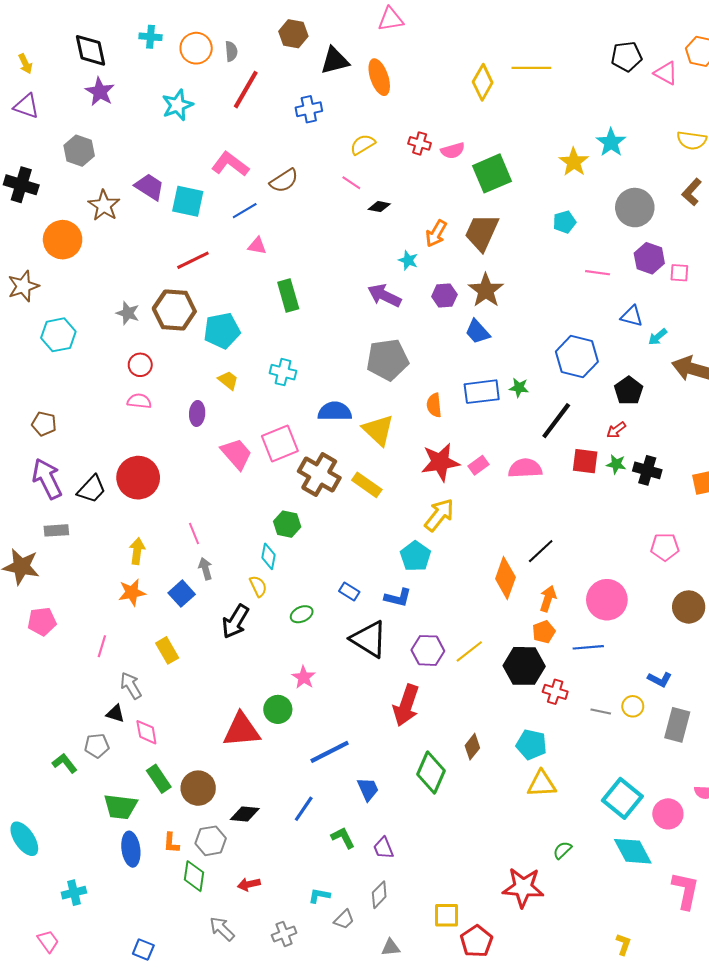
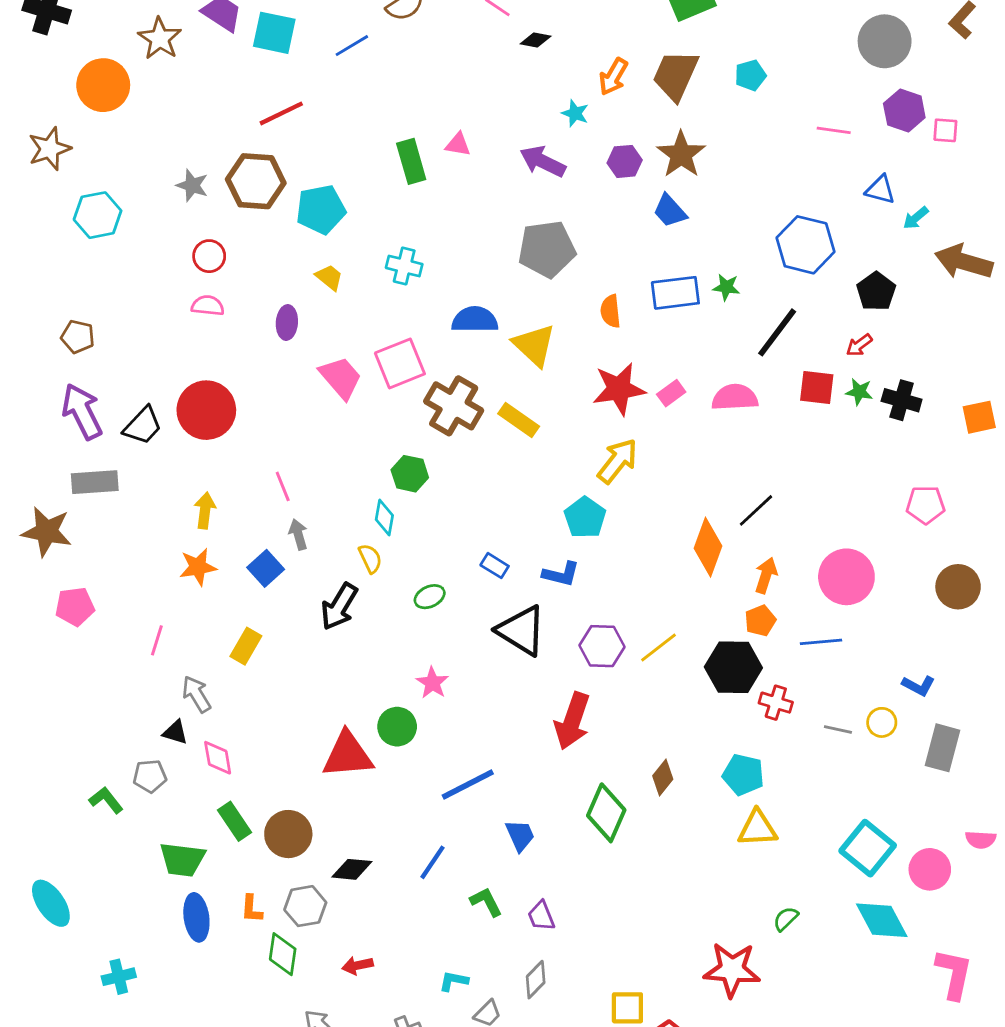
cyan pentagon: (564, 222) -> (750, 75), moved
pink triangle: (257, 246) -> (458, 144), moved
gray rectangle: (56, 530) -> (95, 482), size x1.4
yellow rectangle: (167, 650) -> (246, 646), turned 60

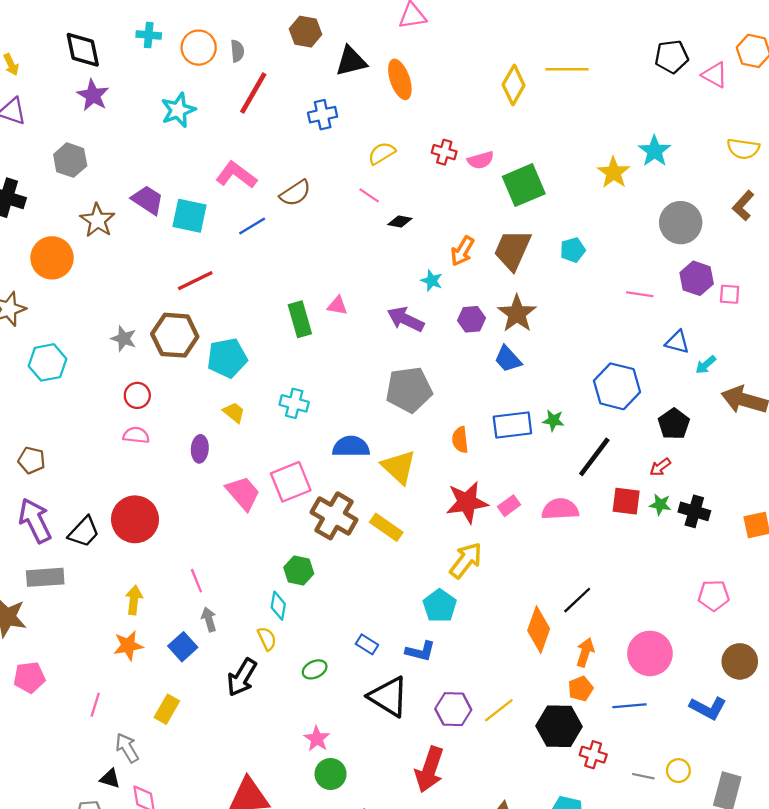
blue L-shape: (919, 686) -> (708, 708), moved, size x1.4
green circle: (397, 727) -> (331, 774), moved

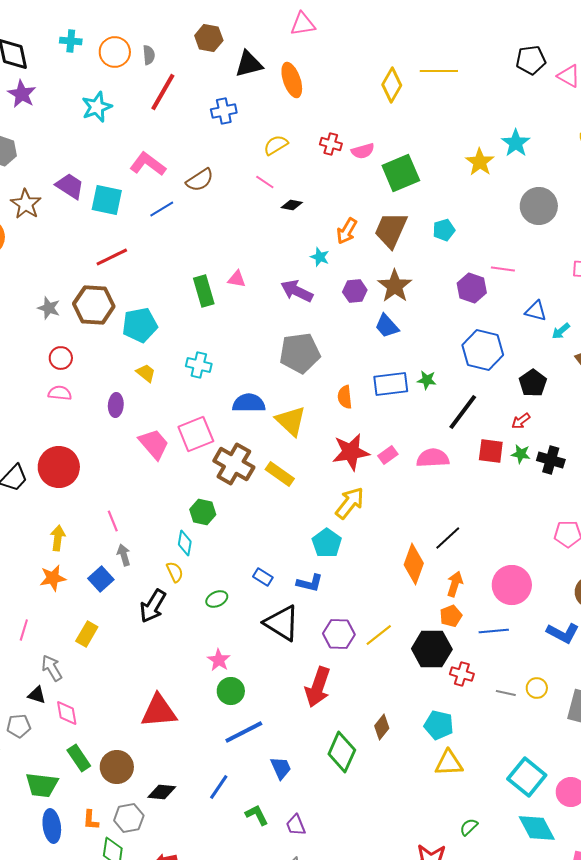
purple hexagon: (697, 278) -> (472, 288), moved

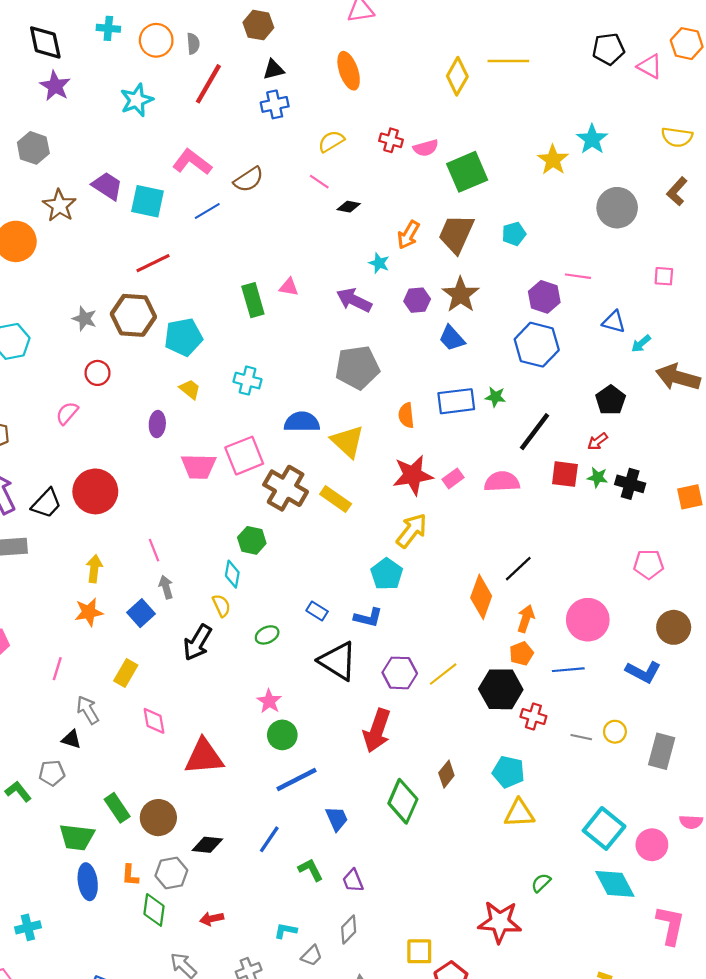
black triangle: (249, 64) -> (274, 70), moved, size x0.7
blue hexagon: (483, 350) -> (537, 345), moved
pink semicircle: (60, 393) -> (67, 413), moved, turned -55
pink trapezoid: (154, 444) -> (199, 466), turned 132
pink diamond: (67, 713) -> (154, 721), moved

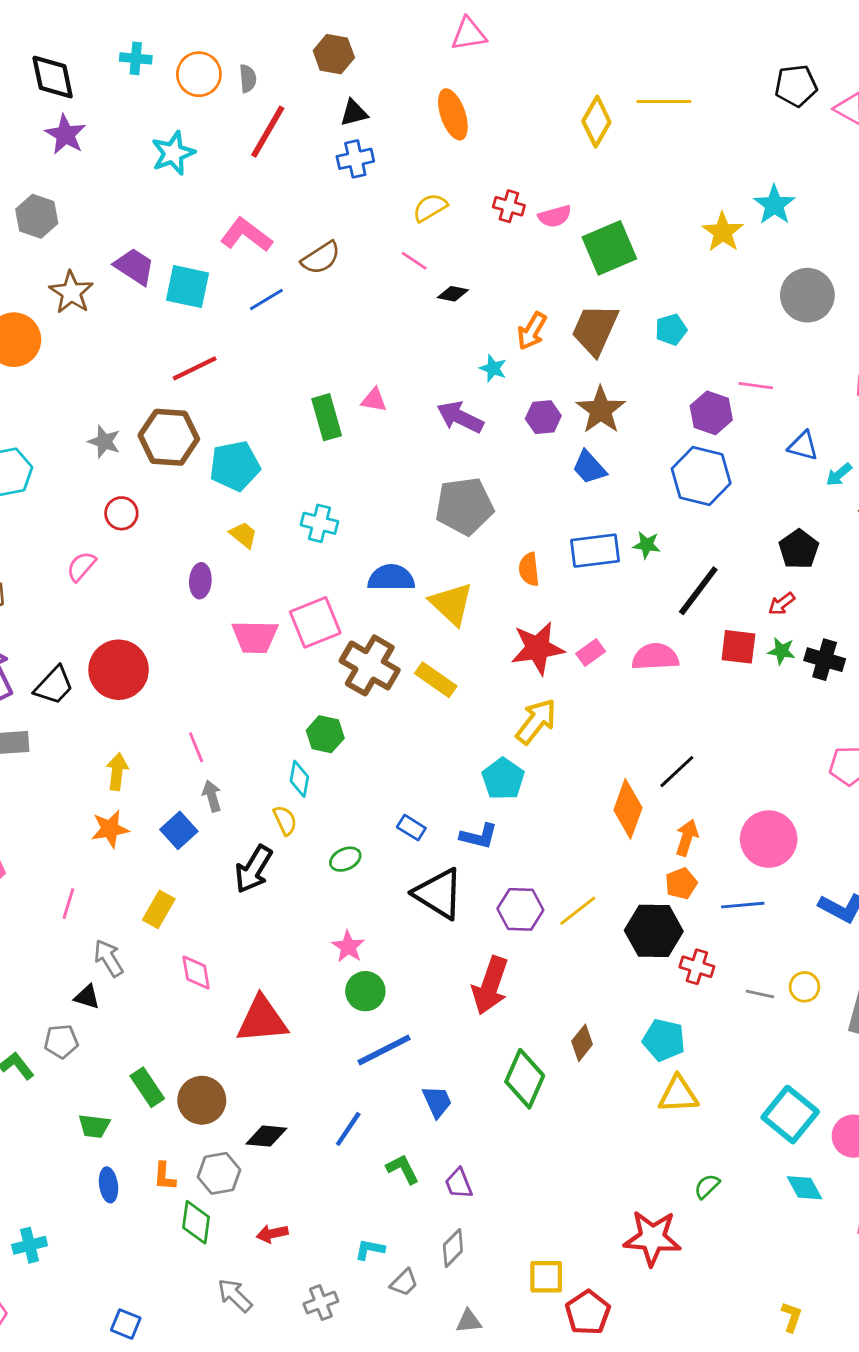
green trapezoid: (77, 837) -> (94, 1126), size x0.7
blue ellipse: (88, 882) -> (109, 1185), size x0.7
cyan diamond: (615, 884) -> (804, 1188), size x0.7

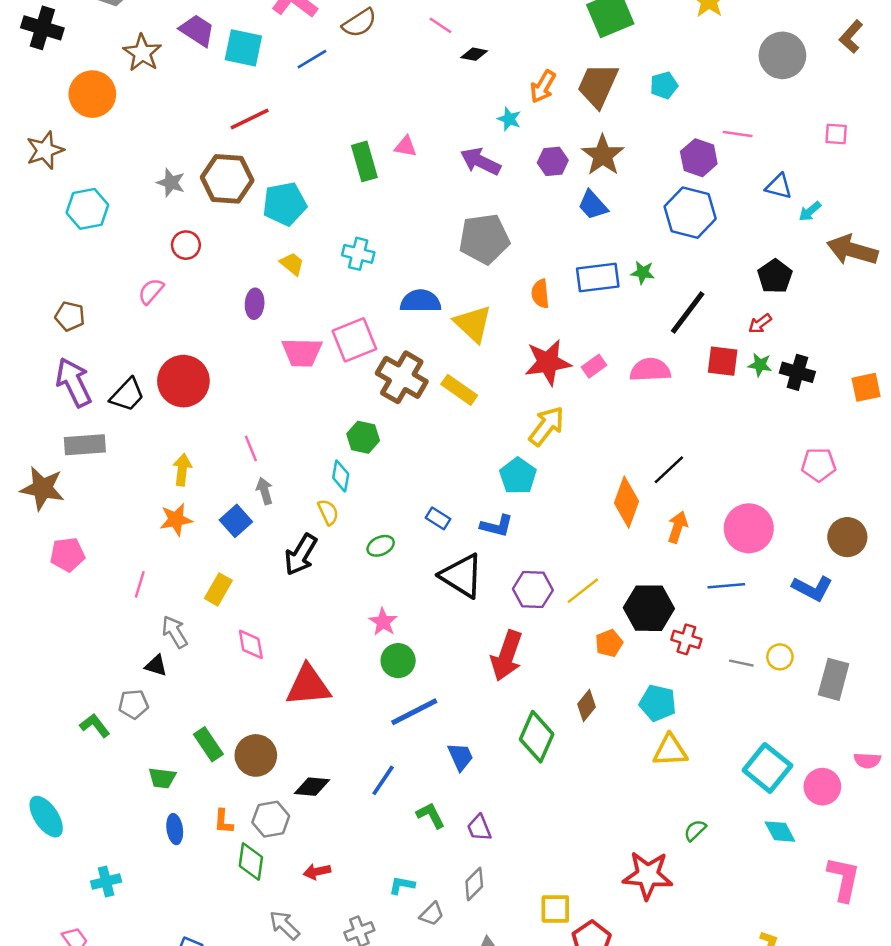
orange pentagon: (681, 884) -> (609, 643), moved

